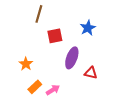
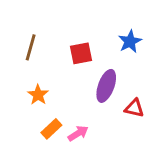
brown line: (39, 14) -> (31, 47), moved

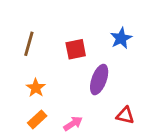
red triangle: (134, 108) -> (125, 115), moved
orange rectangle: (51, 129) -> (37, 119), moved

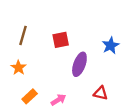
blue star: (121, 38) -> (111, 45), moved
orange star: (36, 88) -> (19, 68), moved

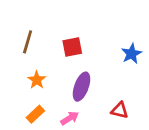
purple ellipse: (79, 64) -> (82, 87), moved
orange star: (19, 68) -> (37, 80), moved

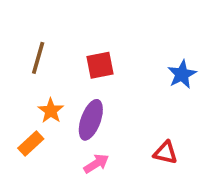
purple ellipse: (82, 87) -> (91, 120), moved
orange rectangle: (35, 114) -> (31, 144), moved

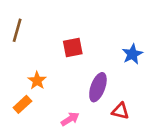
brown line: (38, 58) -> (17, 30), moved
purple ellipse: (91, 120) -> (98, 87), moved

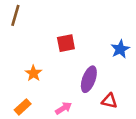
brown line: (17, 30) -> (15, 15), moved
orange rectangle: (22, 104) -> (23, 107), moved

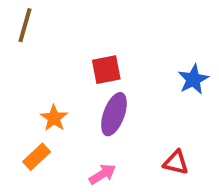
purple ellipse: (89, 79) -> (114, 114), moved
orange rectangle: (23, 107) -> (37, 157), moved

